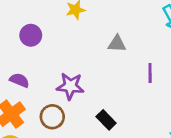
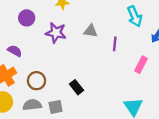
purple line: (150, 73) -> (115, 44), moved
purple star: (70, 86) -> (56, 33), moved

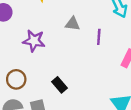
purple star: (56, 33) -> (34, 41), moved

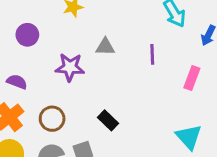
gray triangle: (72, 24) -> (105, 47), moved

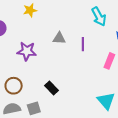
gray triangle: (105, 47) -> (59, 38), moved

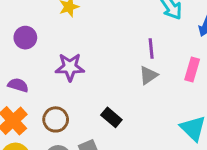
gray triangle: (59, 38) -> (148, 75), moved, turned -32

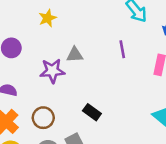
gray triangle: (148, 75) -> (75, 55), moved, turned 36

